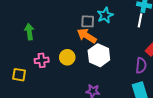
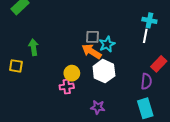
cyan star: (105, 15) -> (107, 44), moved
pink cross: (42, 60) -> (67, 87), moved
yellow square: (19, 75) -> (16, 66), moved

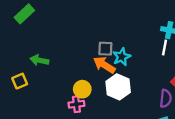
green arrow: (34, 47) -> (39, 60), turned -70
yellow square: (16, 66) -> (20, 81), turned -32

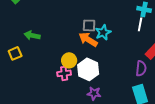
white hexagon: (118, 87) -> (88, 69), moved

